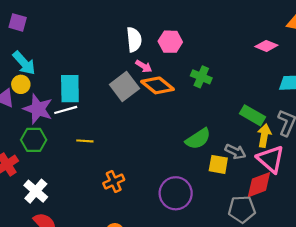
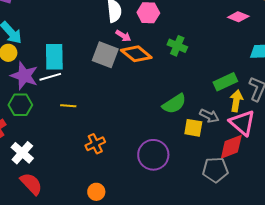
gray square: (124, 86) -> (105, 55), turned -32
green rectangle: (253, 115) -> (225, 82), turned -55

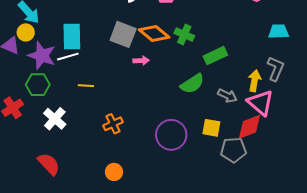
pink arrow: (123, 36) -> (141, 61), moved, turned -35
green cross: (177, 46) -> (184, 34), moved
green rectangle: (225, 82) -> (215, 56), moved
yellow square: (193, 128) -> (211, 128), moved
white cross: (22, 153) -> (55, 119), moved

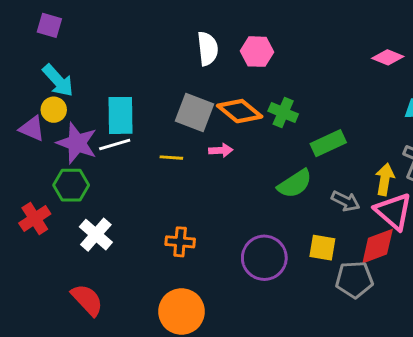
yellow line: (86, 86) -> (171, 158), moved
orange cross: (113, 124) -> (180, 242), turned 30
orange circle: (114, 172) -> (182, 311), size x1.8

